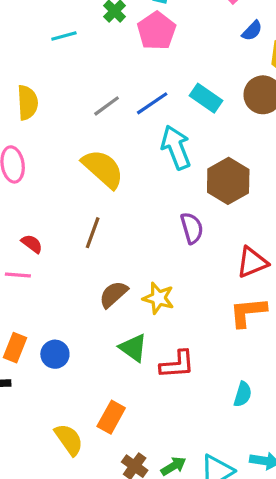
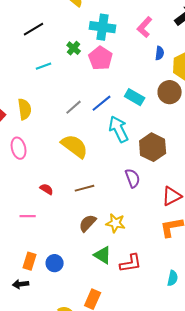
blue semicircle: (252, 31) -> (160, 53), turned -32
brown line: (93, 233) -> (85, 188), moved, turned 60
red semicircle: (32, 244) -> (47, 189), moved

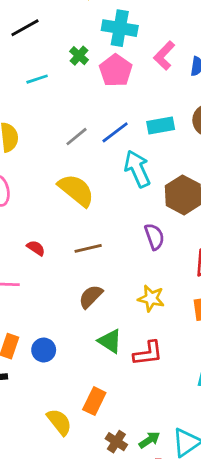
pink L-shape: (145, 27) -> (164, 56), moved
cyan rectangle: (135, 97) -> (161, 126), turned -42
yellow star: (116, 223) -> (151, 298), moved

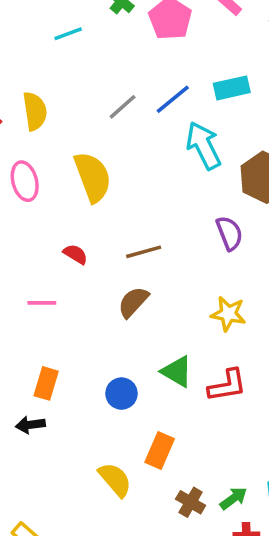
yellow semicircle: (76, 190) -> (93, 177), moved, turned 33
brown semicircle: (91, 296) -> (133, 302), moved
blue circle: (44, 350) -> (121, 394), moved

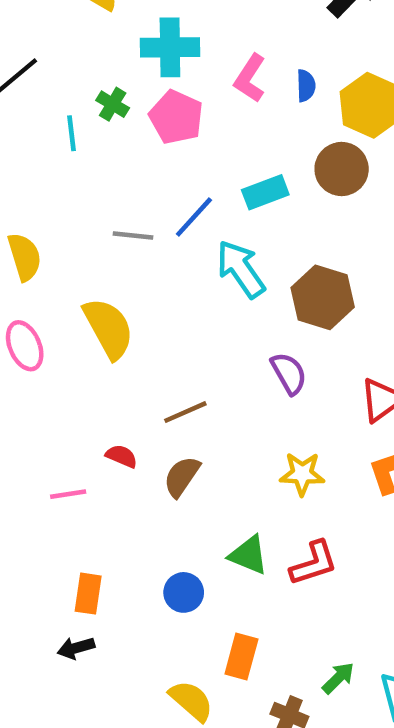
cyan line: (68, 34) -> (72, 133), moved, turned -68
gray line: (123, 107) -> (133, 236), turned 56
red semicircle: (75, 254) -> (122, 456), moved
green arrow: (234, 498) -> (338, 678), moved

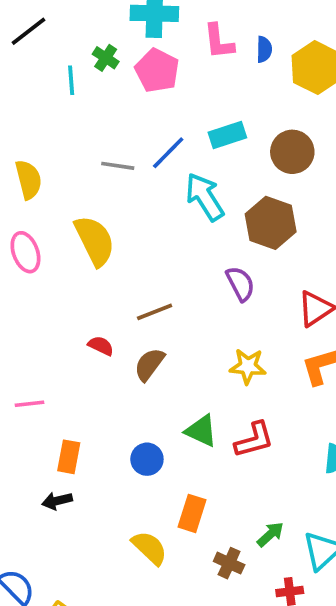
pink L-shape: (250, 78) -> (219, 41), turned -42
brown circle: (342, 169) -> (292, 152), moved
pink line: (68, 494) -> (30, 404), moved

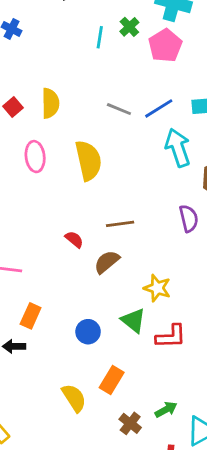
yellow star: (248, 366) -> (157, 288), moved

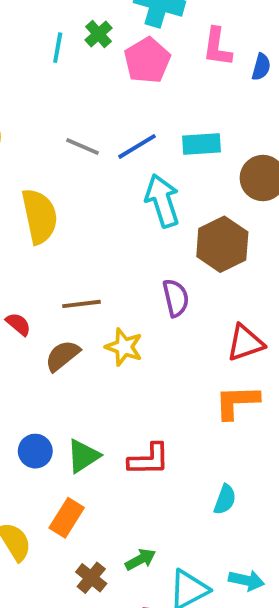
yellow star: (157, 288) -> (124, 347), moved
green triangle: (133, 320) -> (83, 456), moved, turned 48

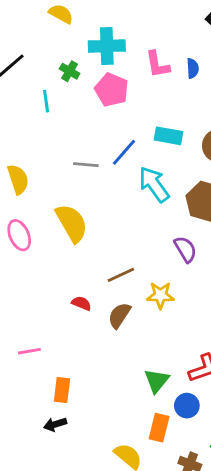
green cross: (99, 34) -> (70, 71), moved
cyan rectangle: (202, 144) -> (169, 136), turned 32
blue circle: (35, 451) -> (187, 406), moved

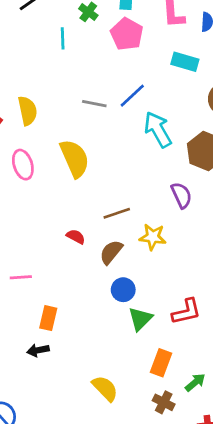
cyan rectangle: (169, 136) -> (185, 62), moved
blue circle: (187, 406) -> (123, 290), moved
orange rectangle: (159, 428) -> (161, 363), moved

